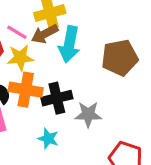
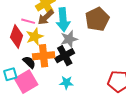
gray star: (88, 114) -> (69, 39), moved

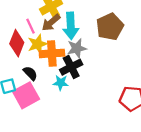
pink line: (28, 21) -> (31, 26), turned 48
orange cross: (44, 56) -> (52, 53), moved
cyan star: (66, 83) -> (61, 83), moved

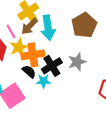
gray star: (77, 48) -> (77, 62), moved
black semicircle: (30, 73) -> (29, 72), moved

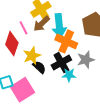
yellow star: (19, 47) -> (32, 56), moved
orange cross: (33, 55) -> (66, 41), moved, turned 30
cyan star: (43, 81) -> (69, 75), moved

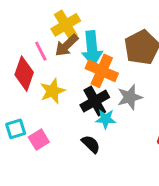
black semicircle: (39, 67) -> (91, 144), moved
pink square: (22, 90) -> (39, 140), size x0.6

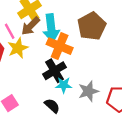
yellow star: (53, 91) -> (18, 48), moved
gray star: (130, 97) -> (88, 91), moved

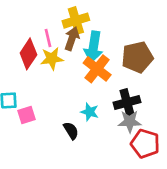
brown arrow: (31, 26) -> (72, 39), turned 138
black cross: (55, 71) -> (127, 102), moved
gray star: (88, 91) -> (130, 121), moved

